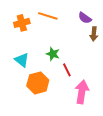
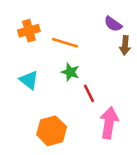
orange line: (48, 16) -> (65, 43), moved
orange hexagon: (38, 83) -> (52, 131), moved

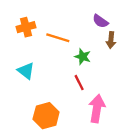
green star: (70, 72) -> (83, 57), moved

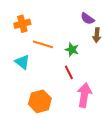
orange line: (58, 38) -> (43, 44), moved

